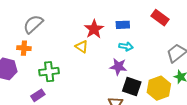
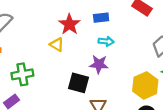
black square: (132, 87) -> (79, 83), moved

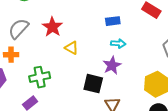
red star: (69, 24) -> (52, 27), moved
purple star: (99, 64) -> (112, 65), turned -30

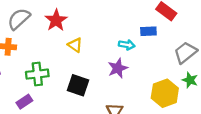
blue rectangle: (113, 21) -> (148, 31), moved
black square: (93, 84) -> (78, 85), moved

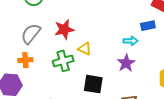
red star: (56, 20) -> (64, 29), turned 30
green cross: (37, 74) -> (63, 61), moved

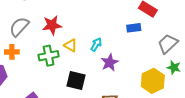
cyan arrow: (131, 41) -> (96, 45), moved, turned -64

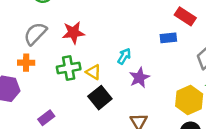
yellow triangle: (71, 45) -> (93, 72), moved
black square: (76, 80) -> (100, 98), turned 36

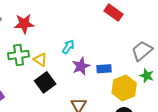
red rectangle: (185, 16) -> (113, 13), moved
blue rectangle: (168, 38) -> (104, 69), moved

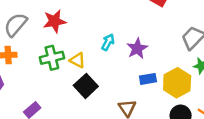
purple star: (81, 66) -> (137, 48), moved
blue rectangle: (104, 69) -> (148, 79), moved

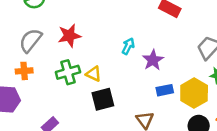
cyan arrow: (108, 42) -> (128, 46), moved
black square: (86, 86) -> (103, 99), turned 30

